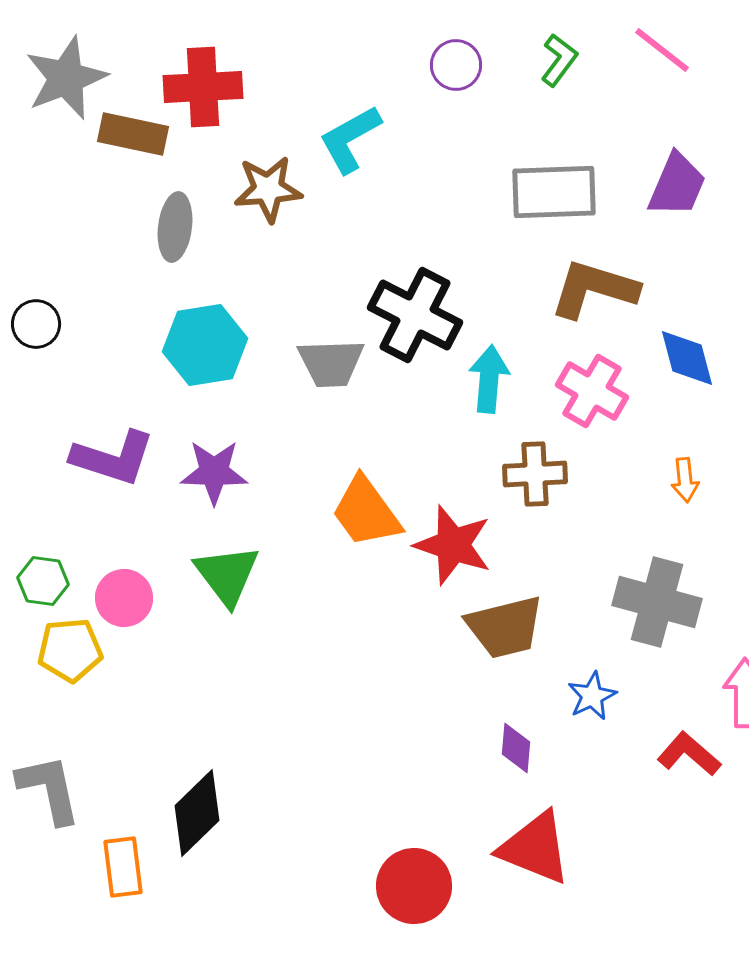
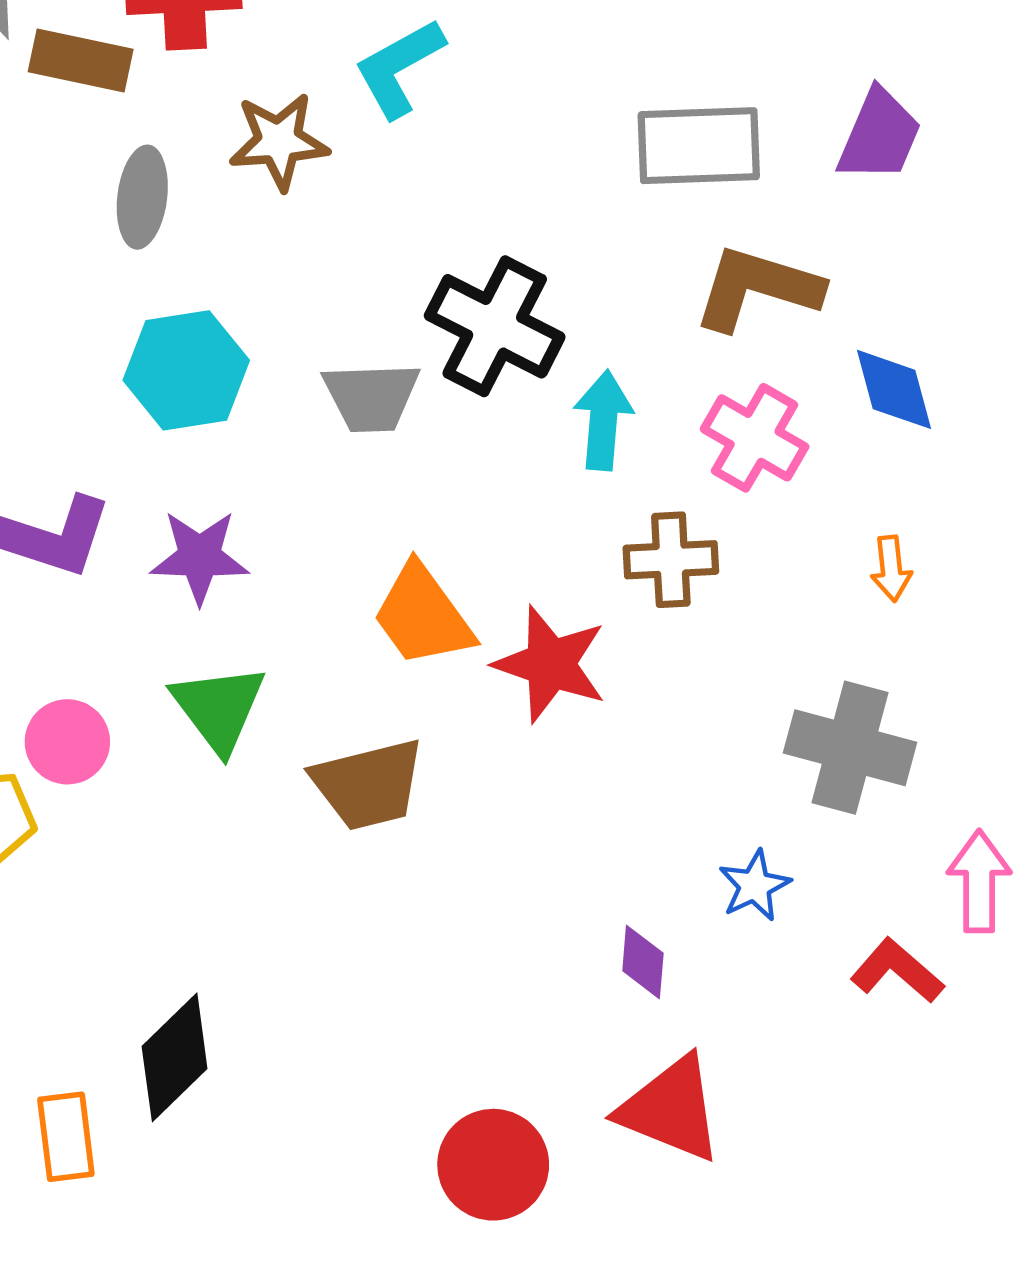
brown trapezoid: (505, 627) -> (368, 784), moved

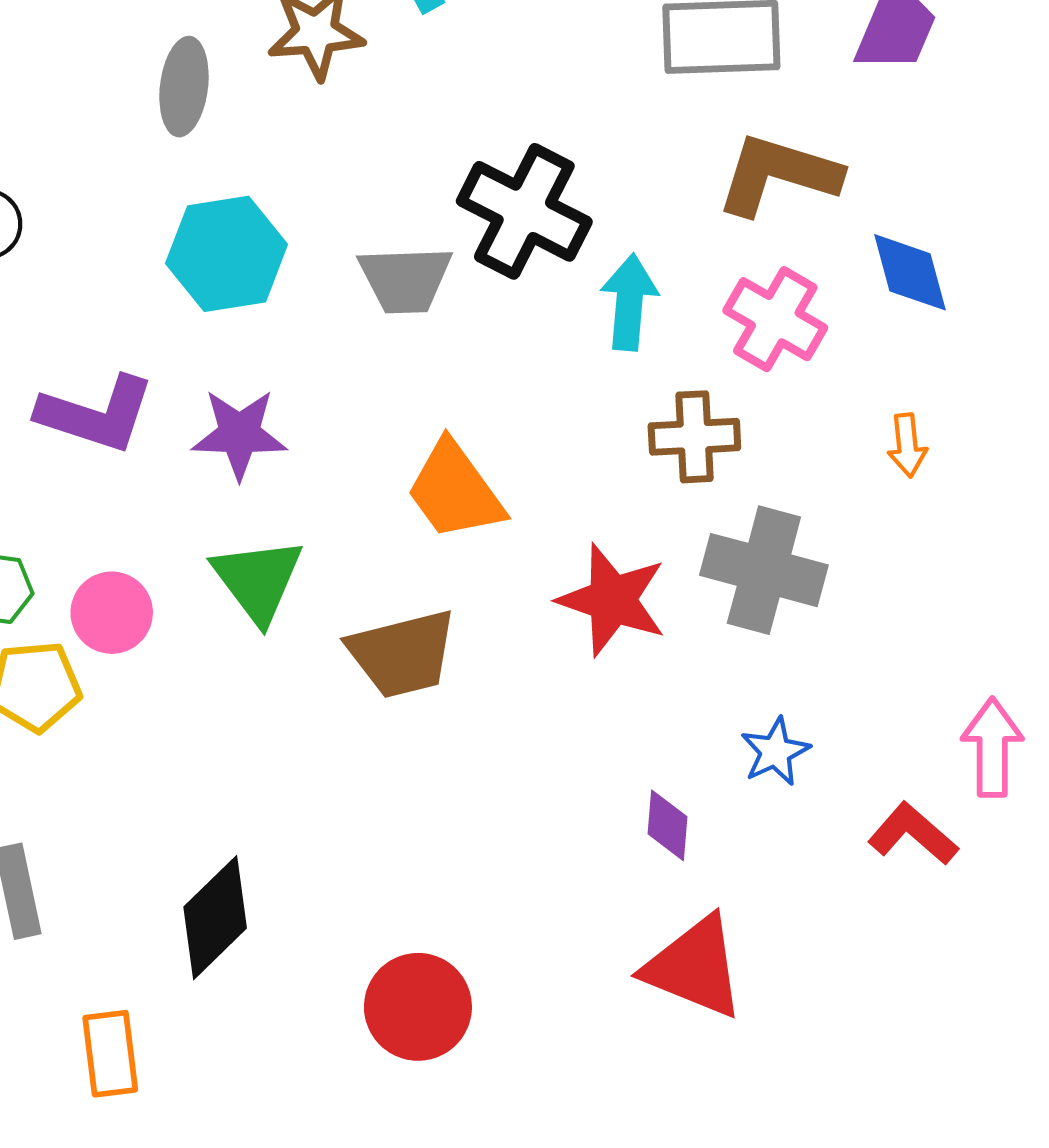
red star: (550, 664) -> (612, 600), moved
gray cross: (850, 748) -> (764, 570), moved
orange rectangle: (66, 1137) -> (110, 1054), moved
red circle: (493, 1165) -> (418, 1007), moved

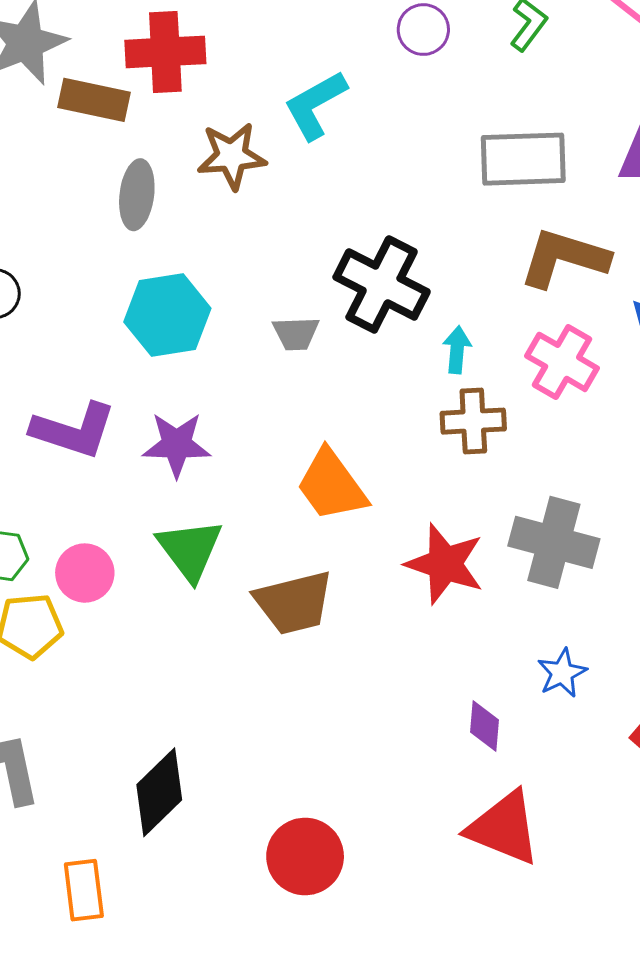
gray trapezoid: (405, 279) -> (296, 333), size x0.7
cyan arrow: (629, 302) -> (457, 350), size x0.7
brown cross: (694, 437) -> (473, 421), moved

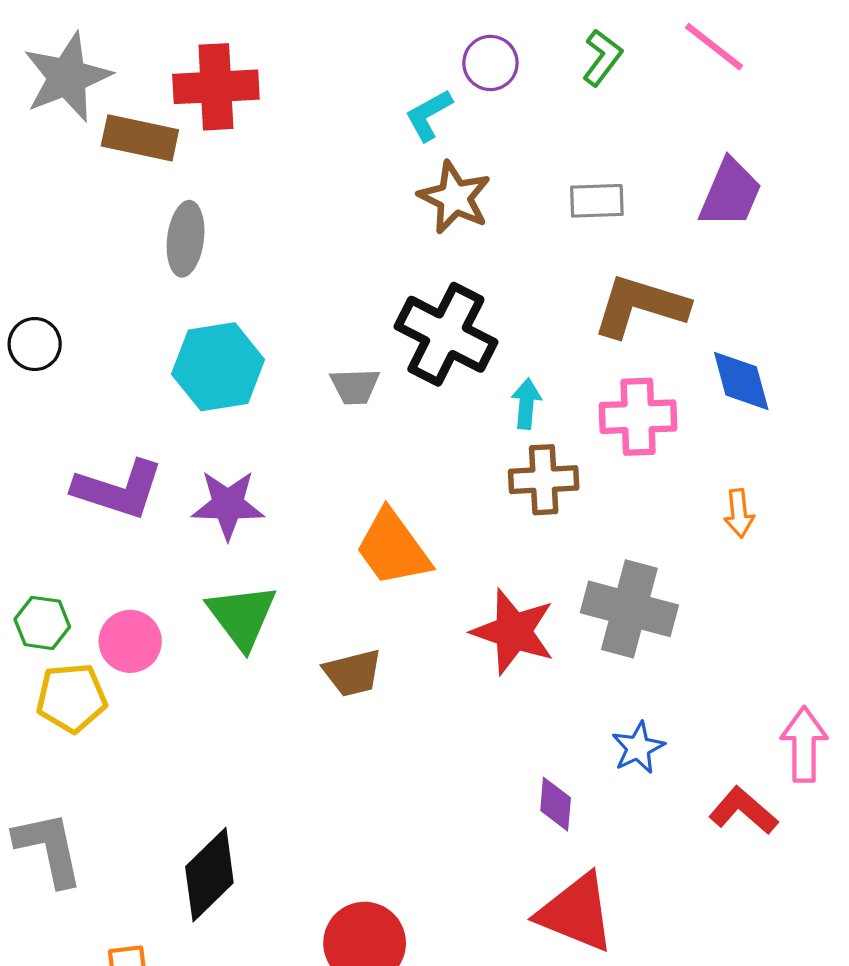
cyan L-shape: (315, 105) -> (429, 115), moved, size x0.7
brown star: (232, 156) -> (455, 198), moved, turned 30
gray rectangle: (523, 159) -> (597, 201), size x0.6
pink cross: (562, 362) -> (638, 417), turned -32
brown trapezoid: (294, 603) -> (353, 673), size x0.7

